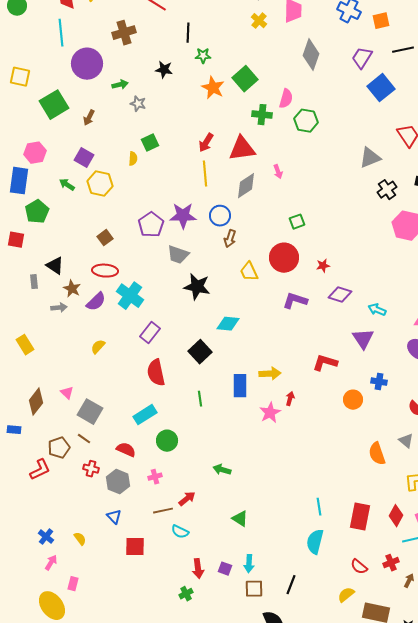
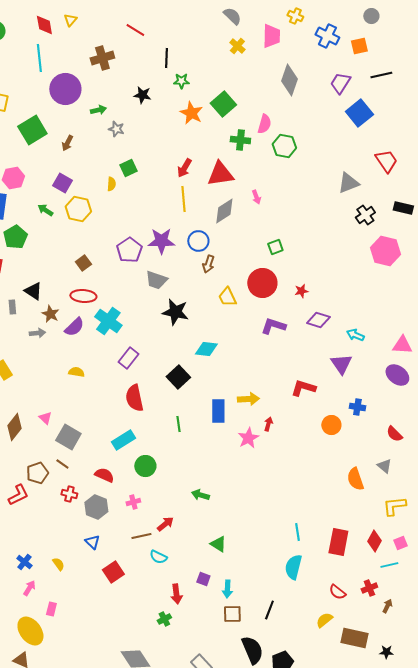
yellow semicircle: (98, 347) -> (76, 372), turned 56
red square: (135, 547) -> (113, 572), turned -35
purple square: (225, 569) -> (203, 579), moved

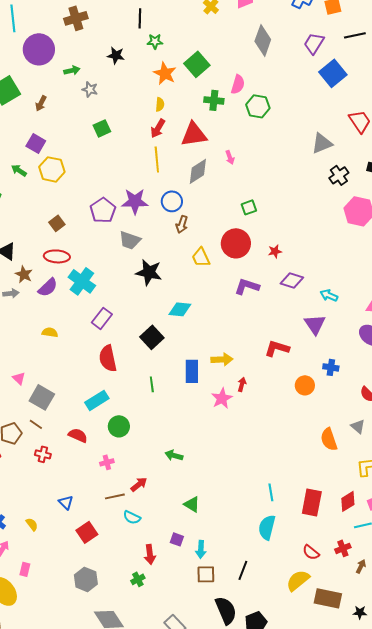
yellow semicircle: (111, 184) -> (160, 104), moved
gray hexagon: (96, 507) -> (86, 579), moved
red diamond: (374, 541) -> (348, 501), turned 30
yellow semicircle: (324, 620) -> (298, 580), size x1.4

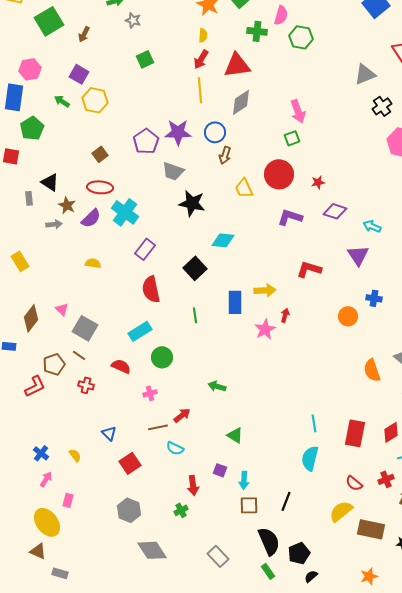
pink arrow: (230, 157) -> (298, 111), moved, size x1.6
red L-shape: (277, 348) -> (309, 269), moved

